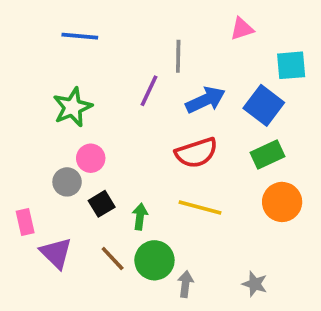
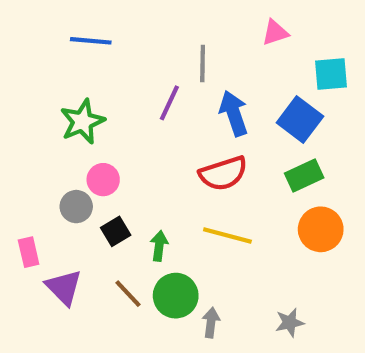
blue arrow: (206, 100) -> (234, 113), turned -84
gray star: (255, 284) -> (290, 323), turned -30

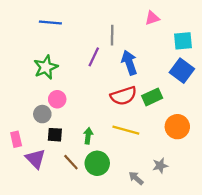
blue square: (300, 120) -> (182, 71), moved
green rectangle: (304, 175) -> (152, 97), moved
black square: (116, 231) -> (55, 135), moved, turned 35
gray arrow: (211, 323) -> (136, 178), moved, turned -56
gray star: (290, 323) -> (160, 166), moved

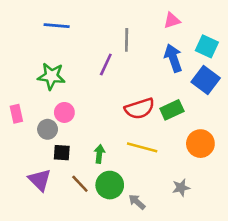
cyan square: (183, 41) -> (207, 46), turned 30
blue arrow: (129, 63) -> (173, 58), moved
green star: (46, 67) -> (51, 76), turned 30
pink rectangle: (16, 139) -> (16, 114), moved
gray arrow: (136, 178) -> (137, 202), moved

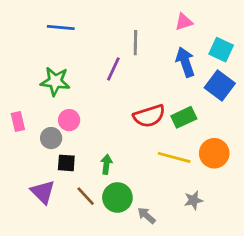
yellow line: (142, 147) -> (174, 157), moved

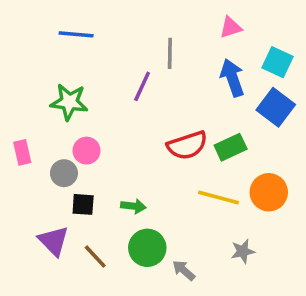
green arrow: (106, 164) -> (133, 206), turned 90
brown line: (86, 196) -> (95, 256), moved

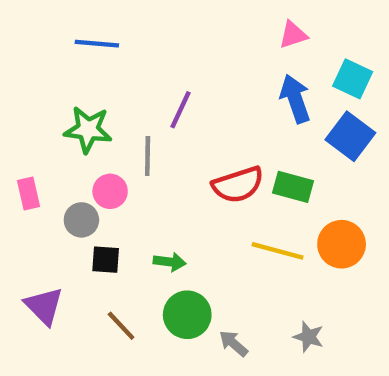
gray line: (170, 53) -> (148, 156), moved
green rectangle: (231, 147) -> (293, 187), turned 40
purple triangle: (54, 241) -> (44, 306), moved
gray star: (243, 251) -> (308, 337), moved, turned 30

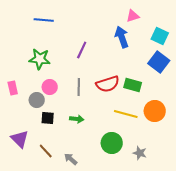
blue arrow: (295, 99) -> (122, 37), moved
gray line: (148, 156) -> (79, 87), moved
green circle: (187, 315) -> (112, 143), moved
brown line: (121, 326) -> (46, 151), moved
gray arrow: (234, 343) -> (71, 159), moved

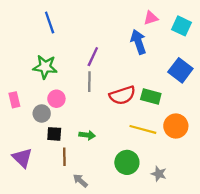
blue line: (44, 20) -> (50, 23), turned 66
cyan square: (160, 36) -> (182, 26), moved
gray line: (79, 87) -> (89, 82), moved
brown line: (46, 151) -> (64, 157), moved, turned 42

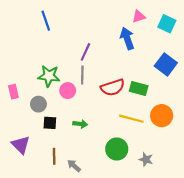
green star: (45, 67) -> (49, 76), moved
pink circle: (56, 99) -> (68, 91), moved
brown line: (64, 157) -> (54, 156), moved

